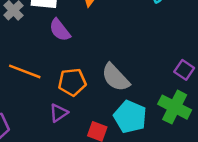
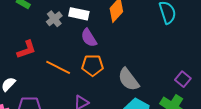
orange pentagon: (72, 82) -> (93, 65), moved

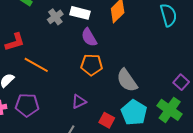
red L-shape: (26, 50) -> (15, 42), moved
orange line: (58, 67) -> (36, 65), moved

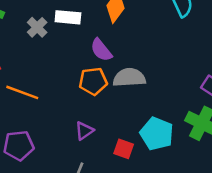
purple semicircle: (89, 37) -> (101, 50), moved
gray semicircle: (127, 80) -> (129, 78), moved, turned 130

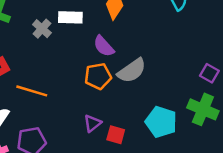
gray semicircle: (129, 78) -> (132, 71), turned 152
red square: (124, 149) -> (116, 135), moved

